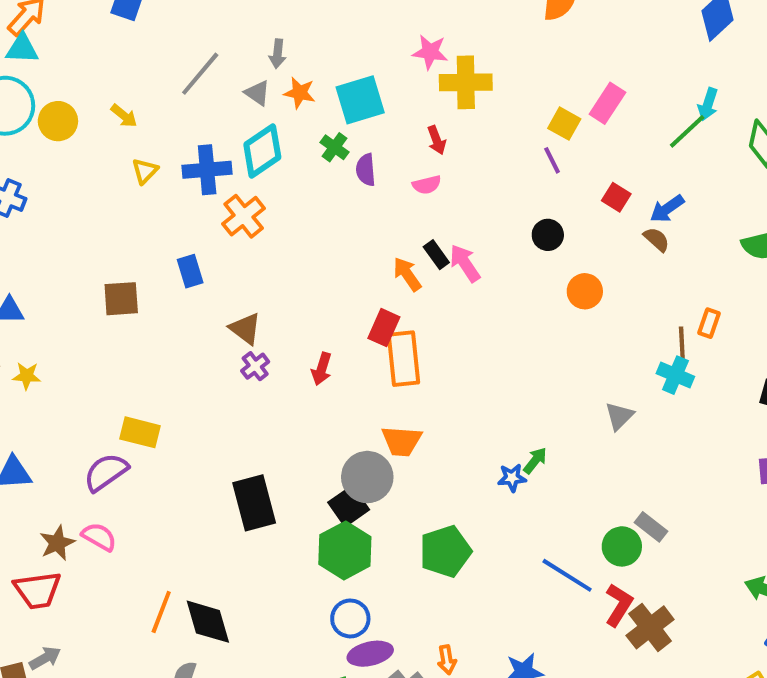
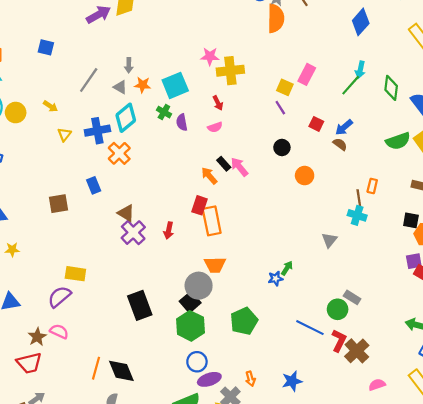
purple cross: (255, 366) -> (133, 233), size x1.6

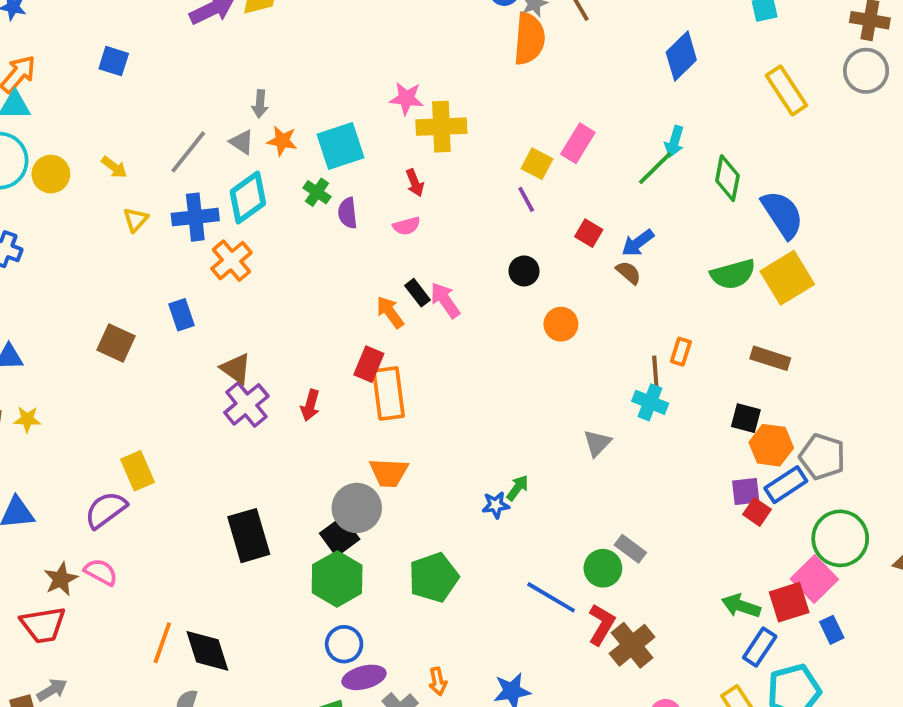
gray line: (89, 80) -> (188, 152), moved
brown square: (58, 204) -> (116, 343), turned 30
yellow rectangle: (75, 274) -> (137, 471), turned 54

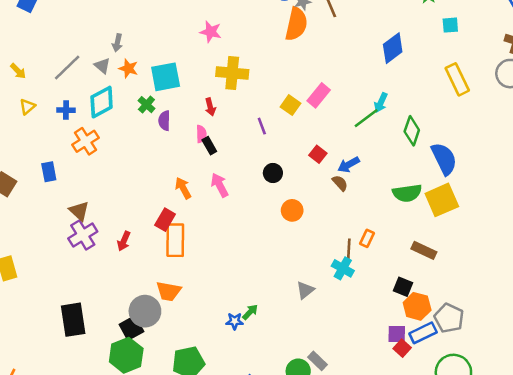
pink star: (406, 98) -> (211, 32), moved
purple line: (526, 199) -> (262, 126), moved
blue cross: (195, 217) -> (66, 110), size x0.6
pink semicircle: (407, 226) -> (201, 134), turned -84
black rectangle: (417, 293) -> (209, 146), moved

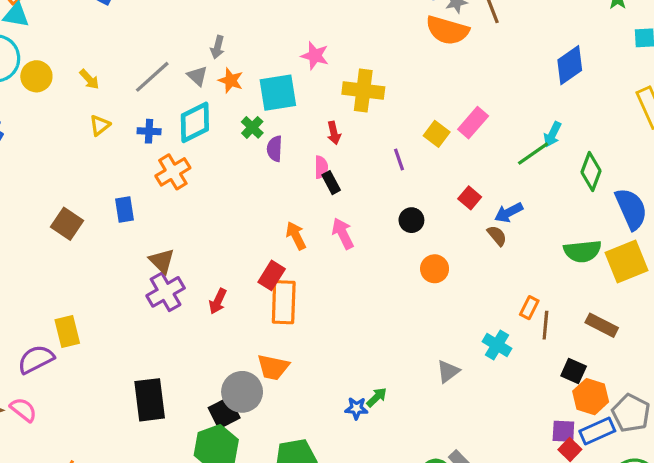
orange semicircle: (296, 24) -> (447, 30), turned 92
pink star: (211, 32) -> (315, 56), moved
brown line: (349, 250) -> (545, 325), moved

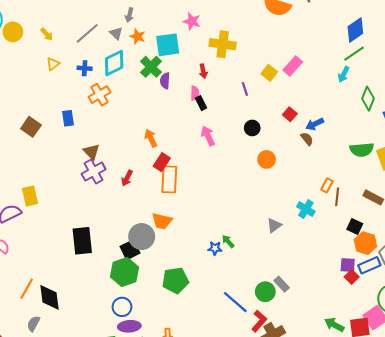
green cross: (252, 127) -> (151, 67), size x1.5
green line: (533, 154) -> (354, 54), moved
orange arrow: (296, 236) -> (151, 138), moved
green arrow: (377, 397) -> (228, 241), turned -88

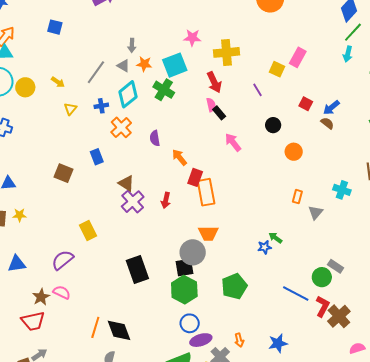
red arrow: (203, 71) -> (214, 82), size x1.5
purple semicircle: (165, 81) -> (155, 138), moved
orange rectangle: (327, 185) -> (297, 197), moved
yellow rectangle: (30, 196) -> (88, 230), moved
black square: (130, 250) -> (184, 268), turned 30

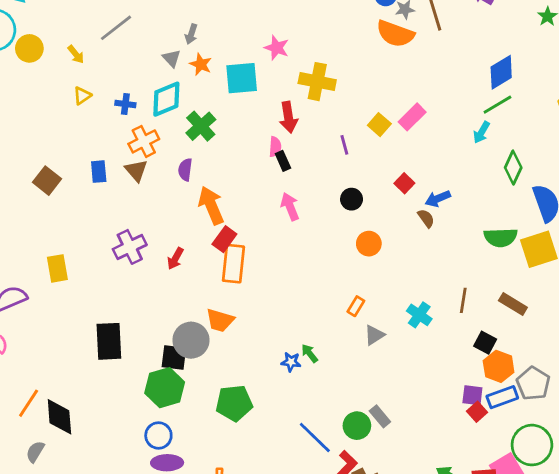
gray line: (96, 72) -> (116, 28), moved
green cross: (164, 90) -> (201, 126), moved
orange arrow: (179, 157) -> (211, 205), size x1.5
brown triangle: (126, 183) -> (136, 170), moved

